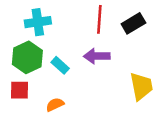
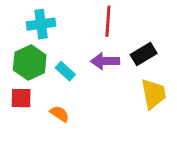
black rectangle: (133, 23) -> (144, 54), moved
orange semicircle: (55, 105) -> (60, 114), turned 60

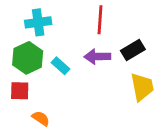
orange semicircle: (60, 114) -> (41, 118), moved

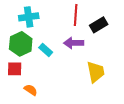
black rectangle: (133, 50) -> (99, 25), moved
yellow trapezoid: (142, 87) -> (96, 72), moved

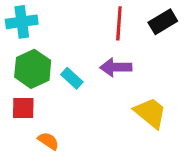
cyan cross: (29, 17) -> (22, 22), moved
black rectangle: (99, 25) -> (163, 22), moved
yellow trapezoid: (96, 72) -> (150, 113), turned -40

